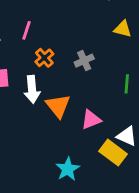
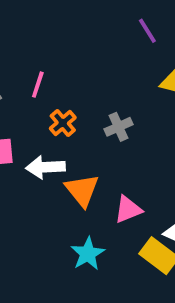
white arrow: (32, 89) -> (45, 167), turned 92
cyan star: (68, 169) -> (88, 254), moved

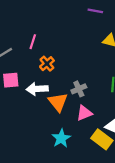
purple line: (147, 31) -> (95, 11), turned -48
gray cross: (118, 127) -> (79, 89), moved

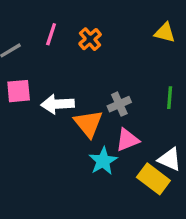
orange cross: (47, 64) -> (90, 39), moved
cyan star: (61, 138) -> (103, 161), moved

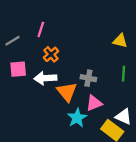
yellow triangle: (165, 33) -> (120, 41), moved
orange cross: (90, 39) -> (51, 54), moved
gray cross: (119, 104) -> (88, 78), turned 35

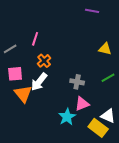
green line: (124, 74) -> (108, 78), turned 56
white arrow: (45, 78) -> (39, 82), turned -48
orange triangle: (67, 92) -> (23, 94), moved

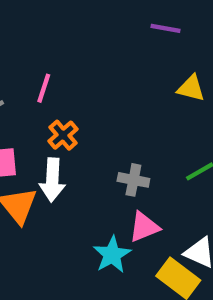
yellow triangle: (105, 49) -> (191, 88), moved
white arrow: (39, 82) -> (52, 180), turned -36

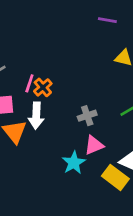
pink line: (44, 88) -> (29, 83), moved
gray cross: (133, 180) -> (87, 116), turned -30

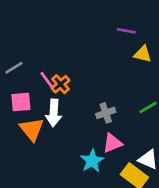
purple line: (107, 20) -> (126, 31), moved
pink line: (29, 83) -> (47, 80), turned -54

